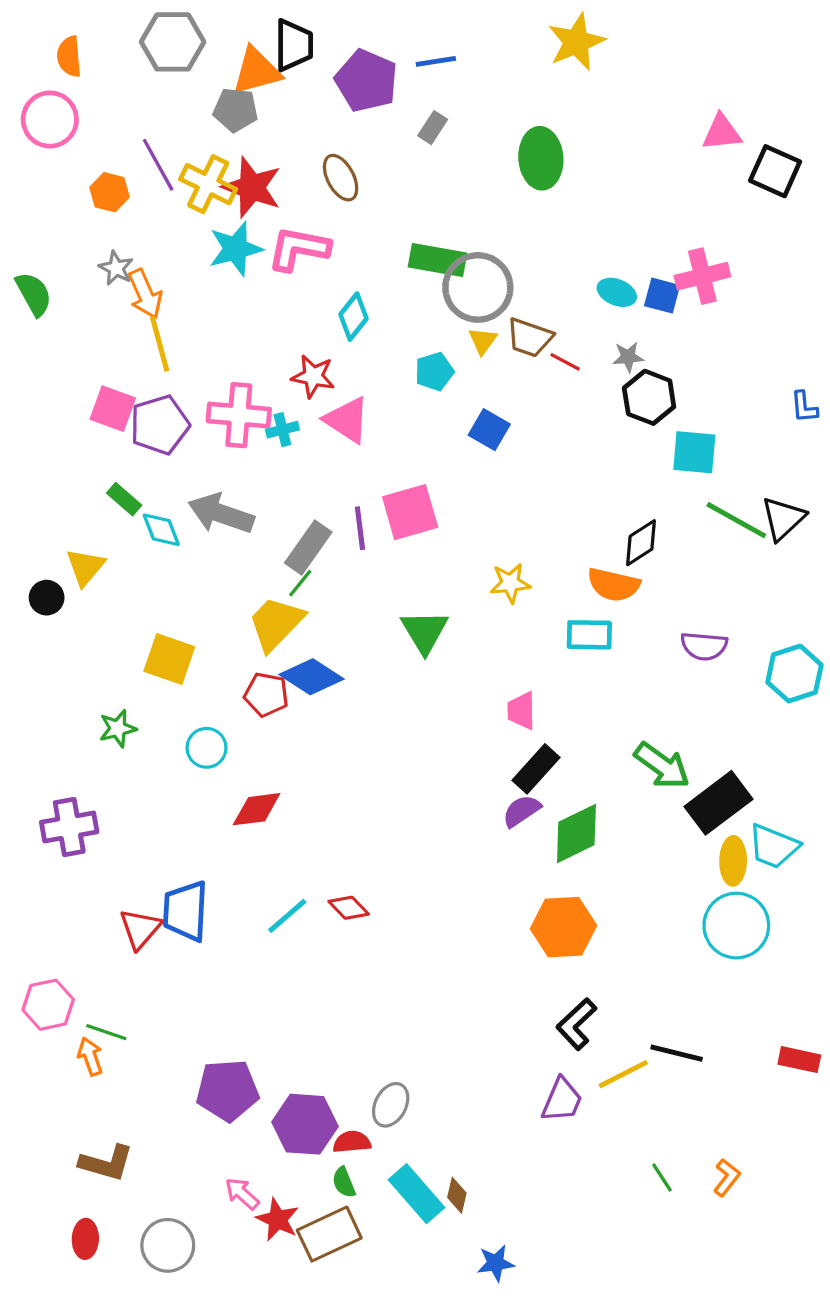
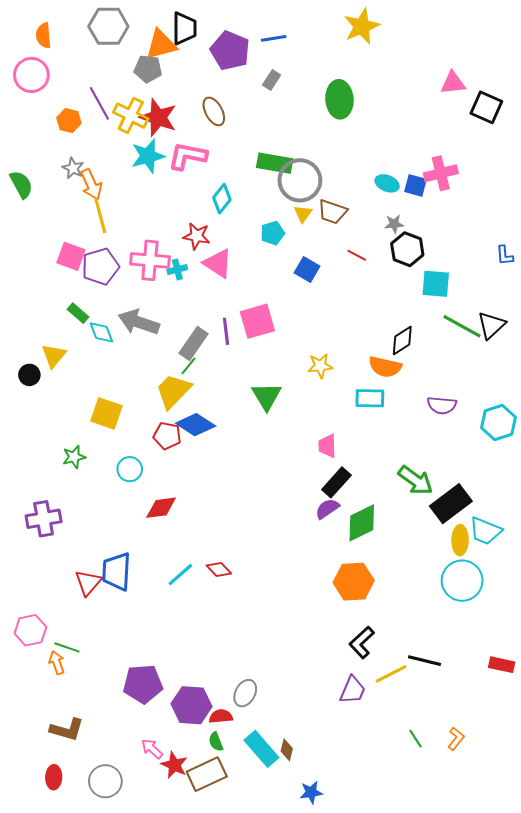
red line: (565, 362) -> (357, 255), moved

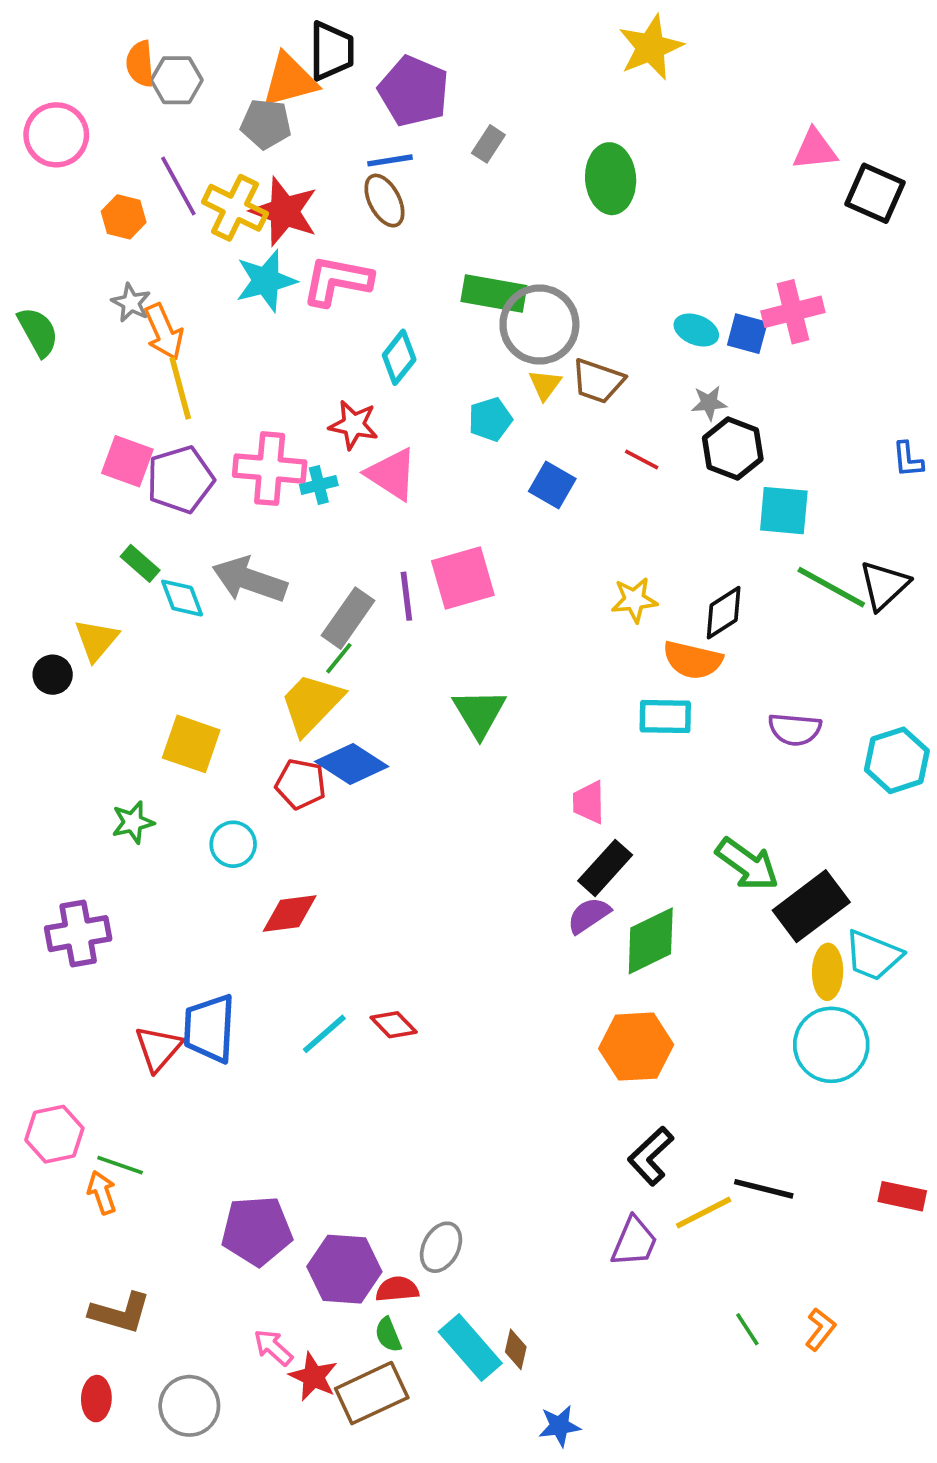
gray hexagon: (108, 26) -> (177, 80), moved, size x0.7
orange semicircle: (44, 35) -> (140, 64), moved
blue line: (274, 38) -> (390, 160), moved
yellow star: (320, 366) -> (634, 600), moved

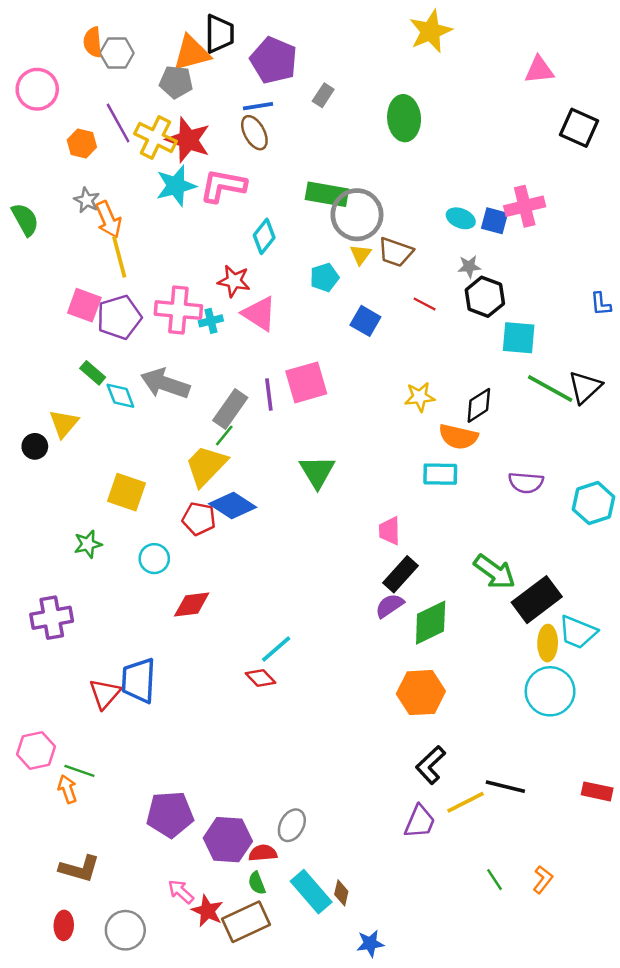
pink triangle: (815, 149) -> (539, 70), moved
cyan line: (324, 1034) -> (276, 649), moved

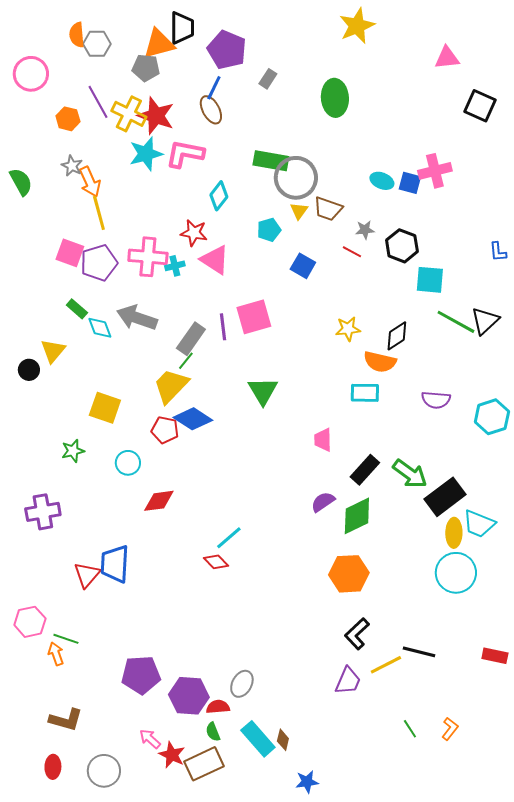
blue line: (258, 106) -> (214, 88), turned -55
gray star: (469, 267) -> (365, 230), moved
black rectangle: (400, 574) -> (365, 470), moved

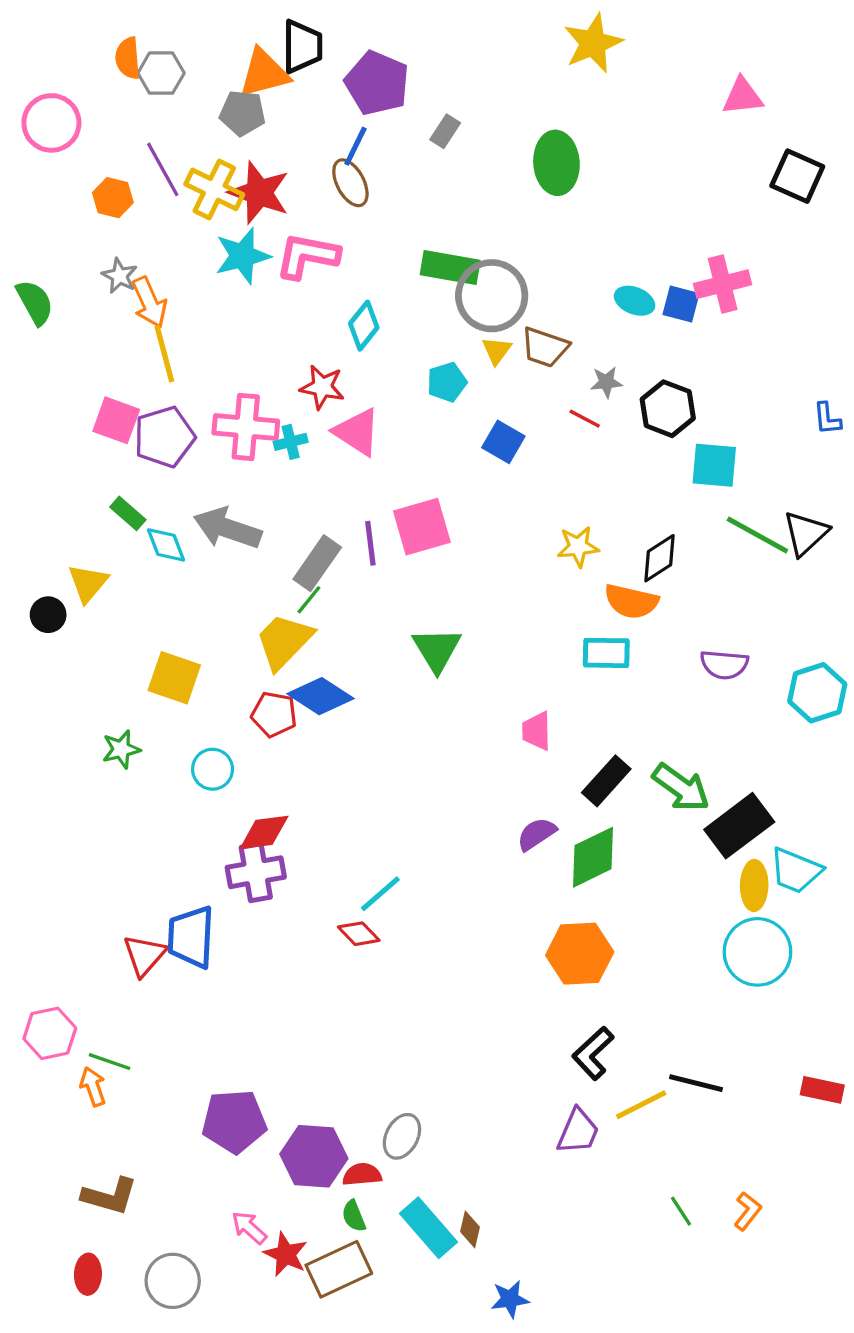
purple cross: (43, 512) -> (256, 872), moved

